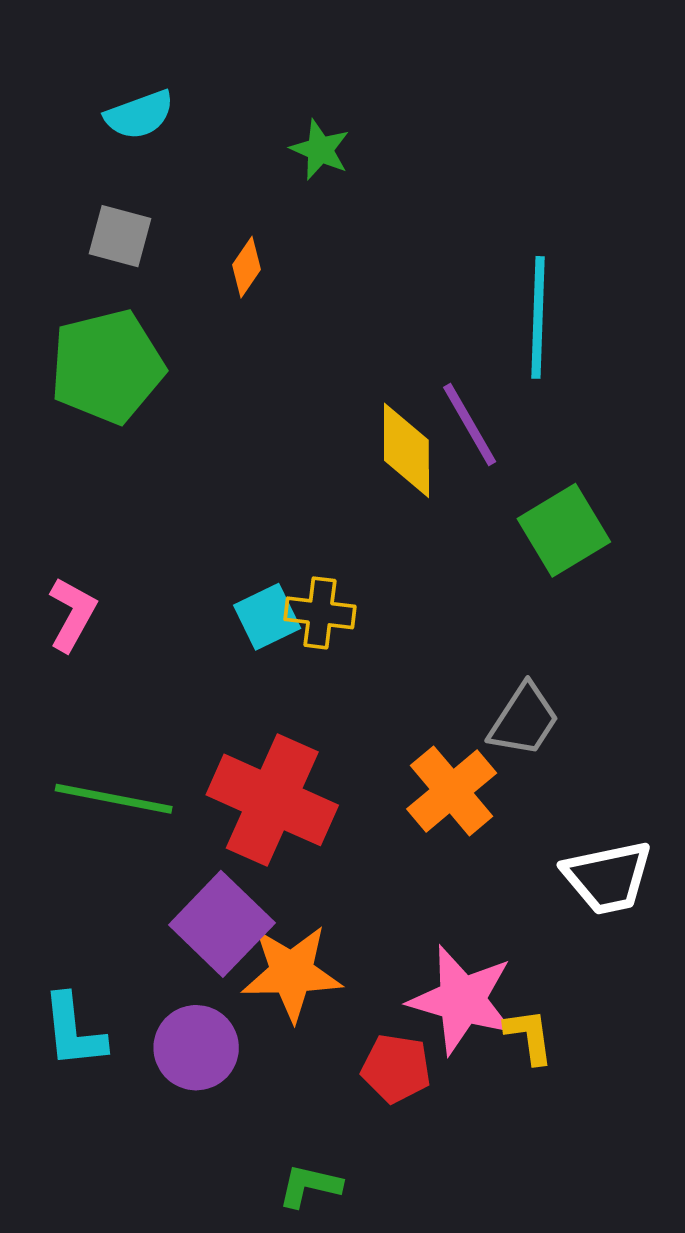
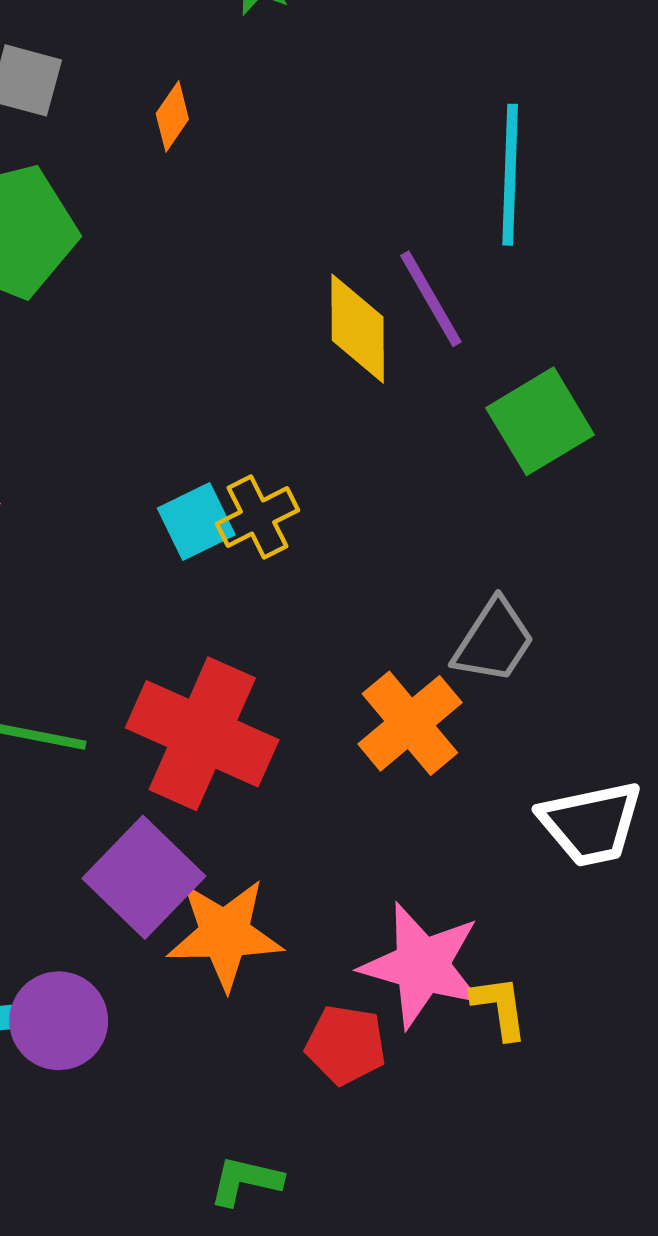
yellow cross: (320, 613) -> (257, 517), turned -34
purple circle: (196, 1048) -> (59, 1021), moved

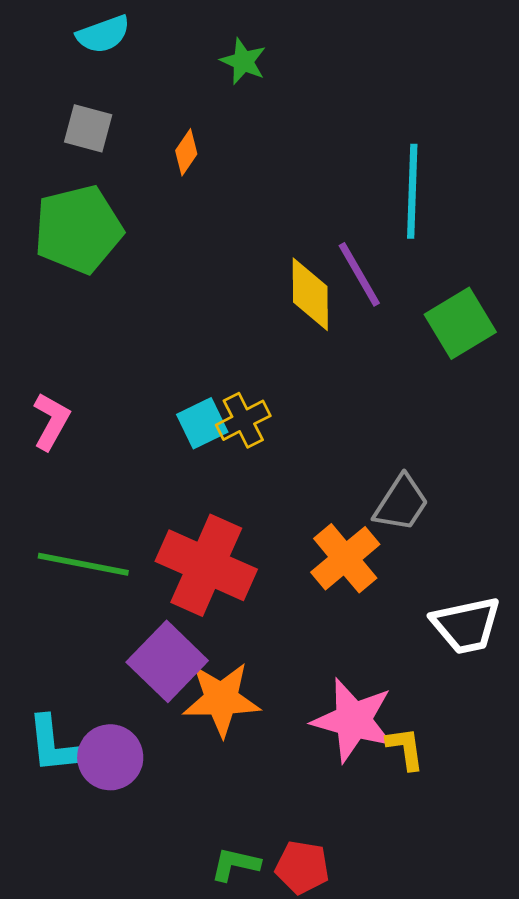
green square: (540, 421) -> (460, 323), moved
red pentagon: (346, 1045) -> (302, 867), moved

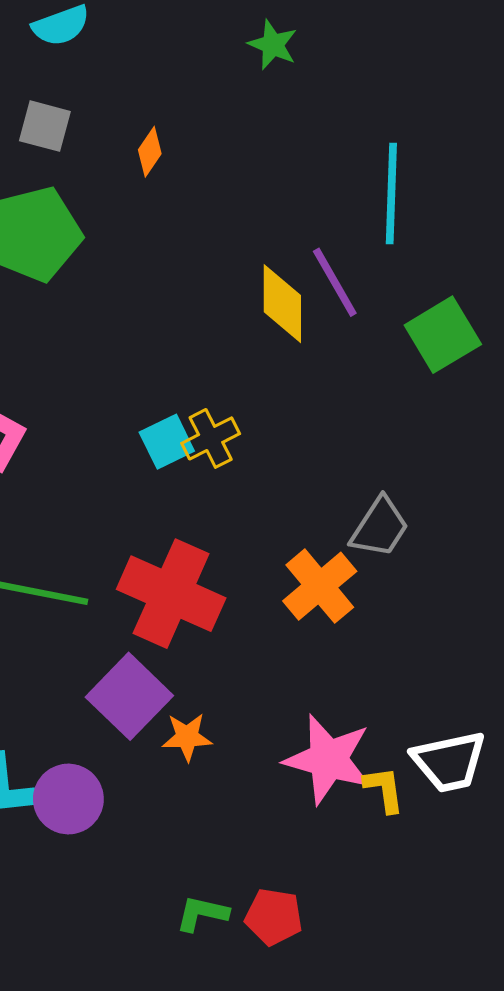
green star: (243, 61) -> (273, 45), moved
white trapezoid: (466, 625) -> (449, 762), moved
orange star: (221, 699) -> (187, 737), size x0.6

